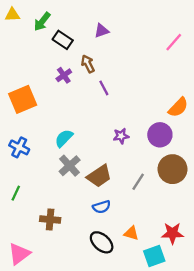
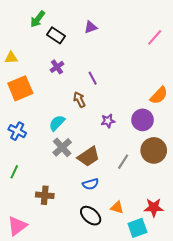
yellow triangle: (12, 15) -> (11, 58), moved
brown arrow: (88, 64) -> (79, 100), moved

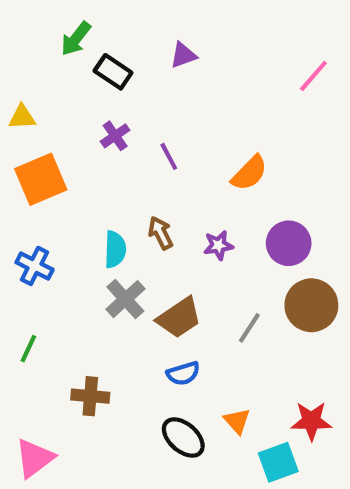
purple line: (93, 78) -> (169, 156), moved
orange semicircle: (159, 95) -> (249, 173), moved
brown arrow: (79, 100) -> (161, 233), moved
cyan semicircle: (57, 123) -> (115, 249), turned 138
orange triangle: (117, 207) -> (237, 421), turned 32

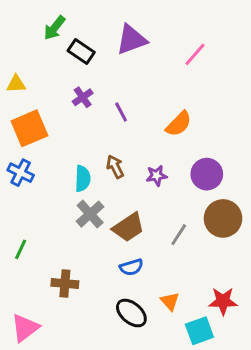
purple triangle: (183, 55) -> (131, 40), size x1.6
pink line: (313, 76) -> (195, 54), moved
blue cross: (35, 266) -> (21, 173), moved

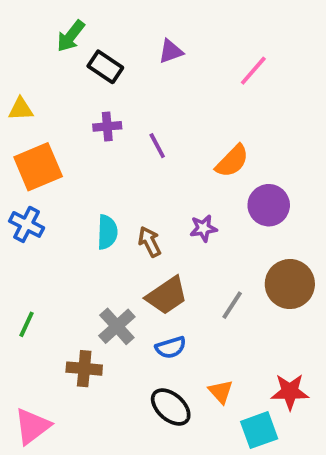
purple triangle: (131, 40) -> (171, 51), size x0.6
purple cross: (83, 97) -> (107, 126), turned 30
brown arrow: (115, 167) -> (150, 242), moved
purple circle: (207, 174) -> (269, 205), moved
gray cross: (90, 214) -> (117, 326), moved

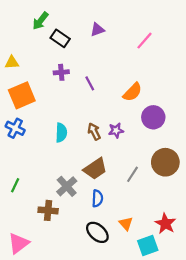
brown arrow: (150, 242) -> (94, 132), moved
blue semicircle: (171, 347) -> (97, 198), turned -70
red star: (290, 392) -> (165, 224), turned 30

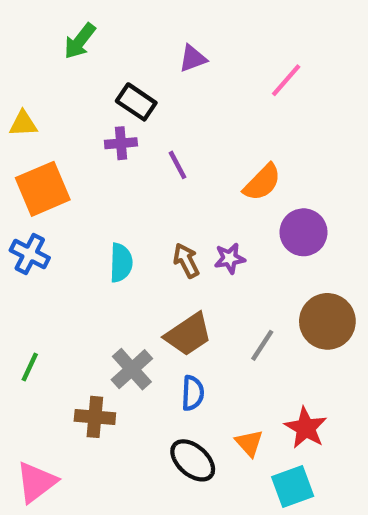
black rectangle: (60, 38) -> (136, 102), moved
red star: (165, 224) -> (306, 428), moved

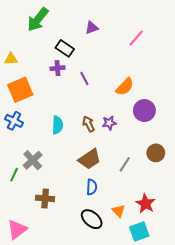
green arrow: (80, 41) -> (38, 19), size x1.4
brown circle: (327, 321) -> (156, 153), size x0.7
gray cross: (132, 369) -> (33, 160), moved

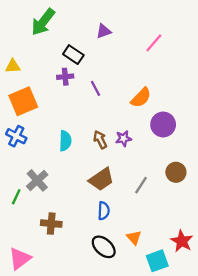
red star: (145, 204) -> (182, 241), moved

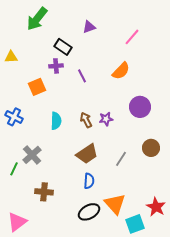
orange semicircle: (141, 98) -> (121, 71), moved
orange square: (23, 101) -> (37, 87), moved, size x0.7
orange triangle: (134, 238) -> (115, 204), size x1.6
black ellipse: (104, 247) -> (89, 212), turned -70

